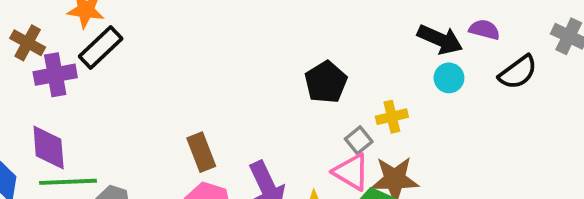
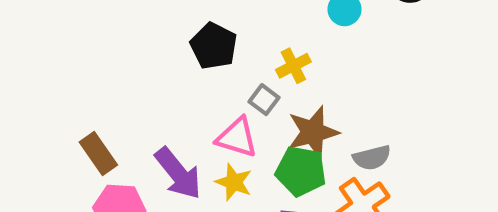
pink triangle: (351, 172) -> (237, 137), moved

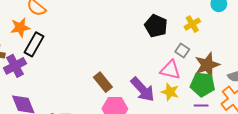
yellow cross: (293, 66) -> (192, 24), moved

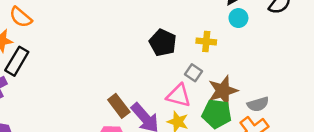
yellow cross: (192, 24) -> (206, 41), turned 35
brown rectangle: (103, 82) -> (119, 106), moved

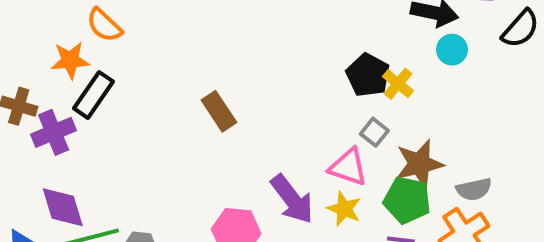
yellow cross: (206, 41) -> (398, 84), turned 30
black pentagon: (163, 43) -> (368, 75), moved
brown rectangle: (119, 106) -> (219, 111), moved

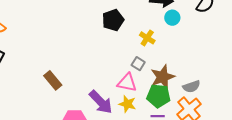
black pentagon: (368, 75) -> (113, 20), moved, turned 30
brown rectangle: (219, 111) -> (53, 80), moved

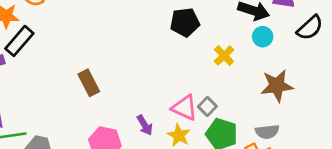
gray square: (138, 64) -> (207, 107), moved
brown star: (163, 77) -> (277, 86), moved
purple arrow: (101, 102) -> (145, 125), size x0.6

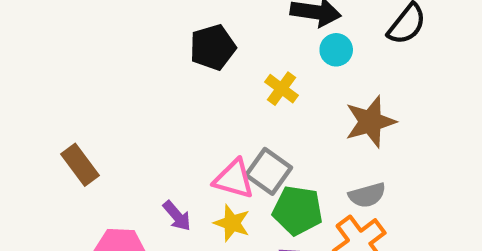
gray square: (207, 107) -> (269, 171), size x1.5

